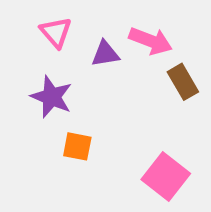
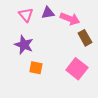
purple triangle: (105, 54) -> (48, 13), moved
pink square: (166, 177) -> (77, 69), moved

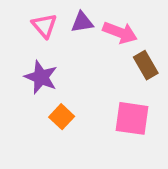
orange square: (36, 68) -> (62, 117), turned 32
pink square: (77, 69) -> (132, 118), turned -30

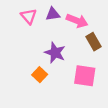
purple star: (41, 77) -> (55, 53), moved

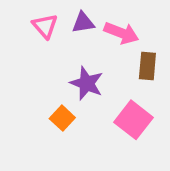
brown rectangle: (94, 42) -> (147, 66), turned 35
pink square: (85, 76) -> (133, 120), turned 30

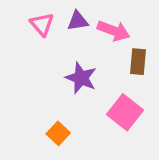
orange square: (62, 118) -> (58, 133), moved

